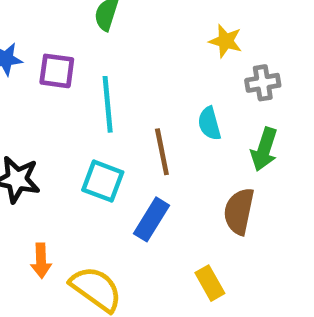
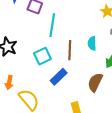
cyan square: (103, 181) -> (42, 56), turned 30

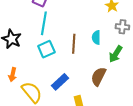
cyan line: (52, 25) -> (44, 23), moved
blue rectangle: (59, 77) -> (60, 82), moved

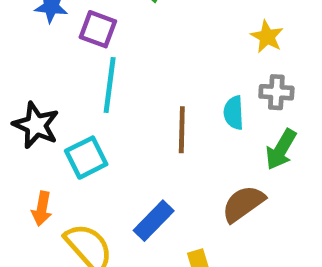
gray cross: (122, 27) -> (276, 92), moved
cyan square: (46, 49) -> (86, 158), moved
brown semicircle: (99, 76) -> (243, 204), turned 30

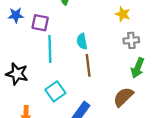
cyan semicircle: (234, 113) -> (82, 41), moved
cyan square: (86, 158) -> (55, 91), moved

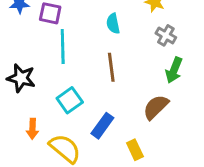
gray cross: (131, 40) -> (166, 35), turned 35
cyan semicircle: (82, 41) -> (113, 24), moved

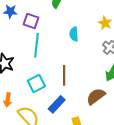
brown line: (111, 67) -> (64, 75), moved

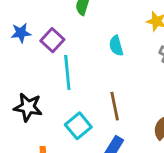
purple square: (31, 21) -> (52, 40), turned 35

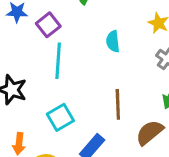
brown line: (115, 106) -> (118, 104), moved

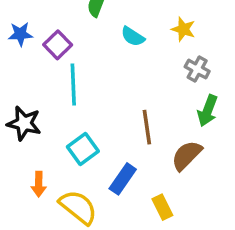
cyan semicircle: (113, 41) -> (133, 37), moved, turned -45

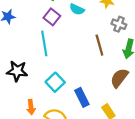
purple square: (58, 45) -> (52, 17), moved
brown line: (147, 127) -> (99, 45), moved
blue rectangle: (123, 179) -> (82, 97), turned -54

